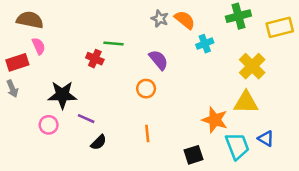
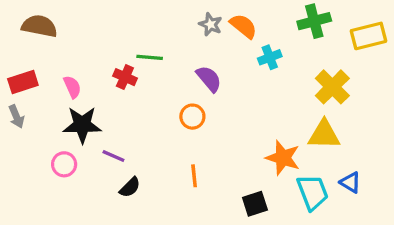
pink semicircle: (39, 46) -> (72, 87), moved

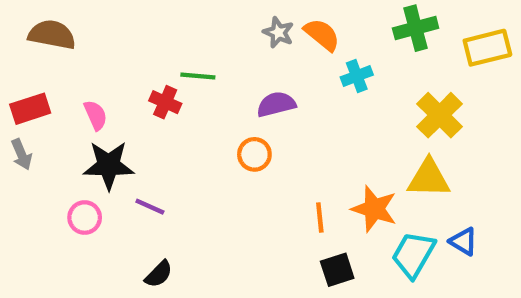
purple semicircle: (209, 79) -> (276, 104), turned -64
orange line: (194, 176) -> (320, 218), moved
black semicircle: (130, 187) -> (159, 274), moved
cyan trapezoid: (313, 192) -> (413, 255), turned -129

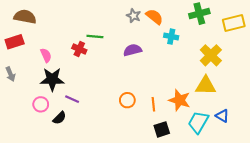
cyan cross: (357, 76) -> (171, 37), turned 32
red rectangle: (30, 109) -> (15, 42), moved
orange circle: (254, 154) -> (127, 100), moved
black semicircle: (159, 274) -> (59, 118), moved

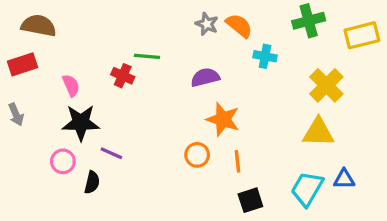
orange star: (179, 100) -> (223, 119), moved
blue triangle: (222, 116) -> (344, 179), turned -32
black semicircle: (59, 118) -> (92, 182), turned -32

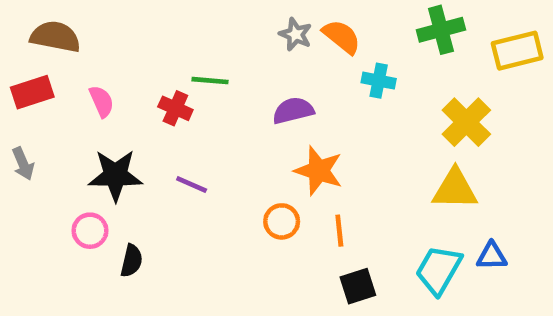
pink semicircle: (71, 85) -> (102, 101), moved
purple line: (111, 153) -> (192, 184), moved

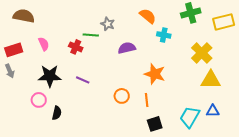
gray star: (295, 34) -> (108, 24), moved
red rectangle: (32, 92) -> (14, 50), moved
orange star: (319, 171) -> (155, 74), moved
yellow triangle: (455, 189) -> (211, 80), moved

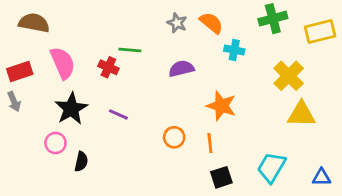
gray star: (108, 24) -> (177, 23), moved
pink semicircle: (44, 44) -> (63, 63), size x1.6
black star: (50, 76) -> (71, 109), turned -30
blue triangle: (213, 111) -> (321, 177), moved

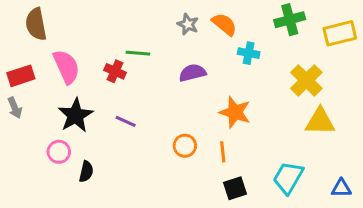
brown semicircle: (34, 23) -> (36, 24), turned -112

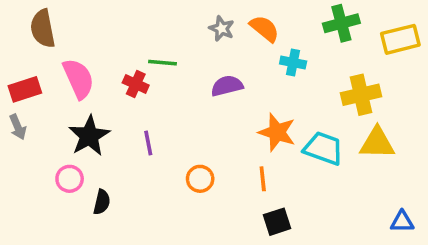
yellow cross: (306, 80) -> (361, 95), turned 32
purple line: (126, 121) -> (148, 143), turned 55
orange circle: (185, 146) -> (200, 179), moved
cyan trapezoid: (288, 178) -> (323, 148), moved, turned 80

